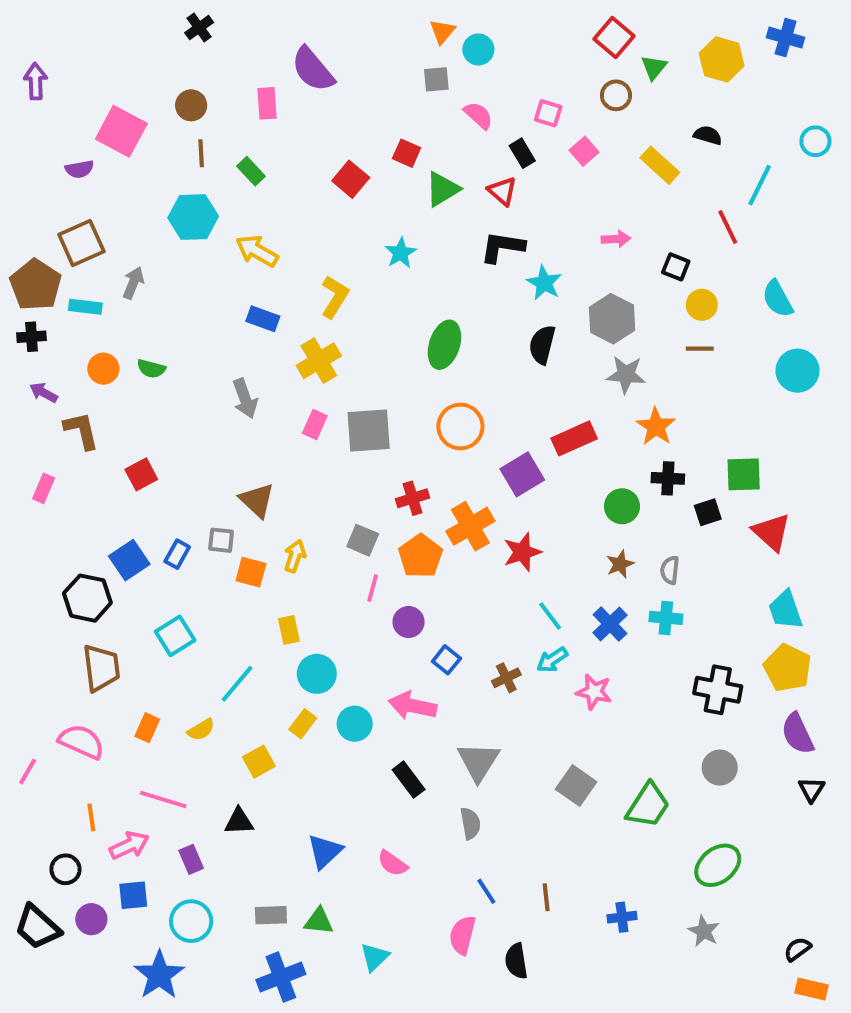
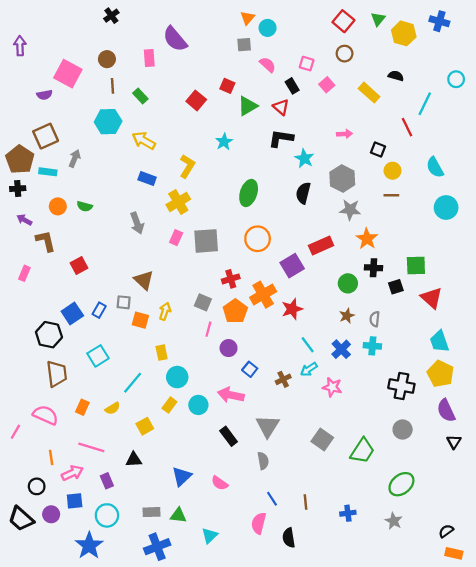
green triangle: (654, 67) -> (378, 19), moved

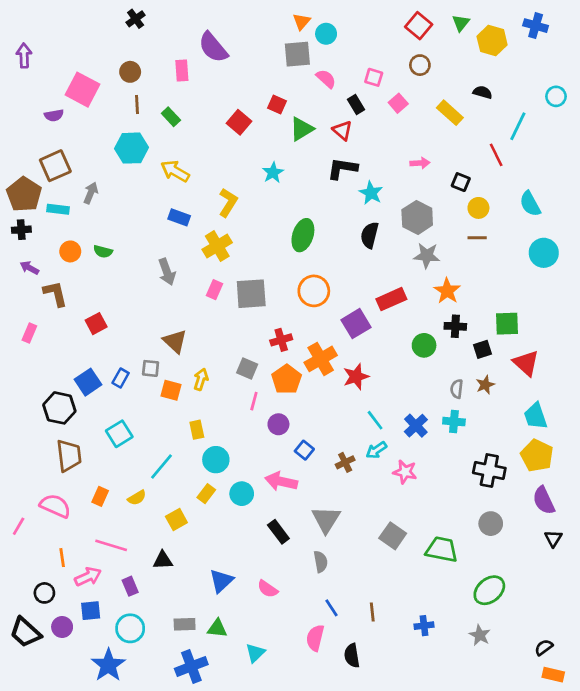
gray square: (244, 45) -> (297, 54), size x1.5
brown star: (347, 316) -> (485, 385), moved
green trapezoid: (362, 451) -> (442, 549), turned -112

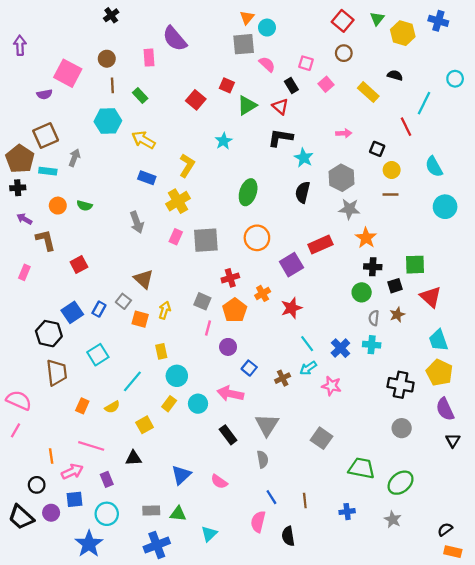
green circle: (424, 345) -> (362, 292), moved
orange cross: (321, 359) -> (263, 293), size x0.6
gray square: (151, 368) -> (123, 301), turned 32
pink semicircle: (55, 506) -> (19, 400), moved
green trapezoid: (442, 549) -> (362, 468), moved

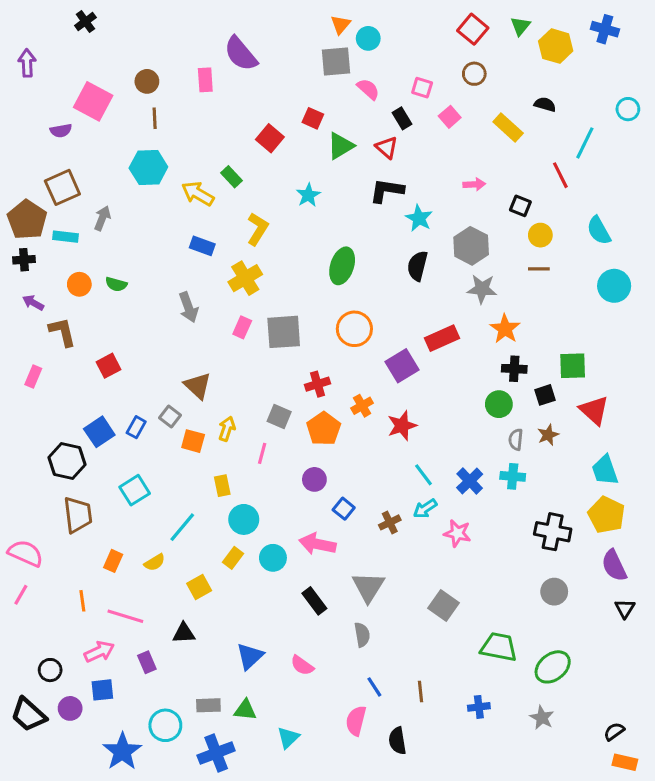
black cross: (111, 15) -> (85, 21), moved
green rectangle: (140, 95) -> (231, 177), moved
pink line: (208, 328) -> (262, 453), moved
orange line: (51, 456) -> (82, 601), moved
cyan circle: (107, 514) -> (165, 725), moved

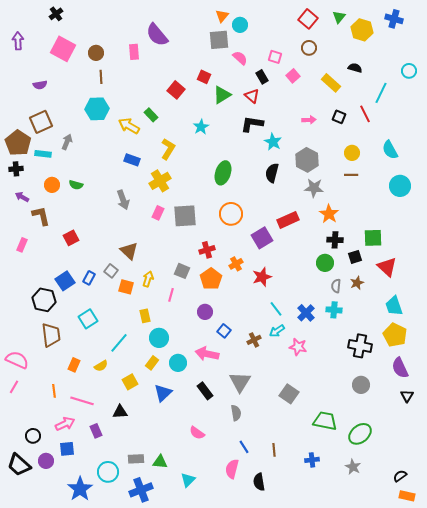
pink square: (93, 101) -> (63, 49), moved
black square: (520, 206) -> (339, 117), moved
blue triangle: (250, 656) -> (163, 393), moved

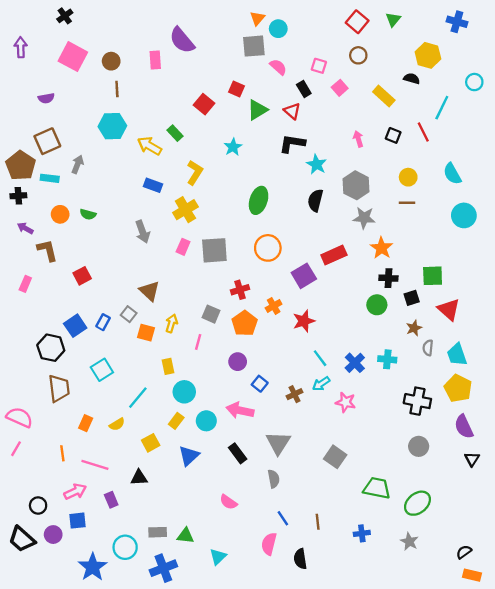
yellow hexagon: (362, 30) -> (428, 55), moved
pink arrow: (309, 120) -> (358, 139), turned -104
gray semicircle: (336, 286) -> (428, 348), moved

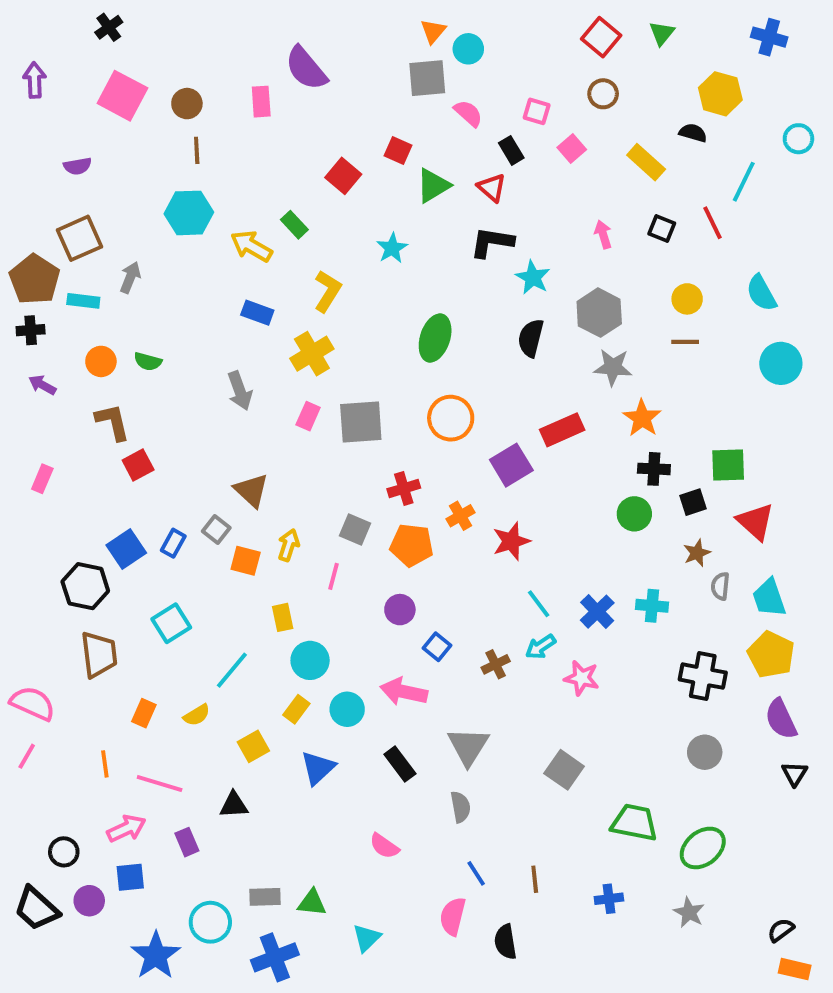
brown L-shape: (47, 250) -> (113, 422), moved
orange pentagon: (245, 323) -> (412, 545), turned -30

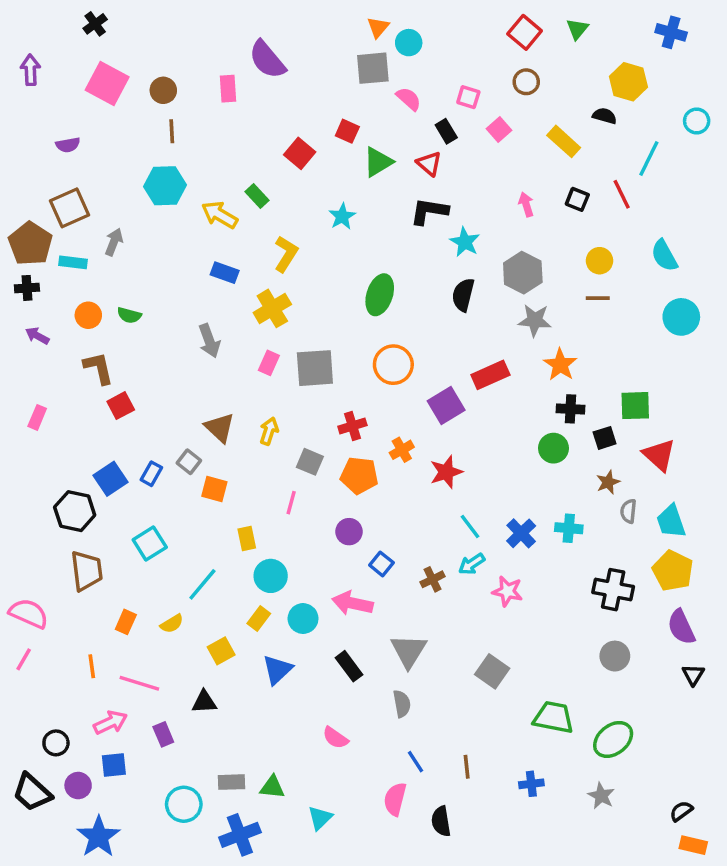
yellow arrow: (289, 545) -> (269, 431), moved
blue star: (156, 955) -> (99, 837), moved

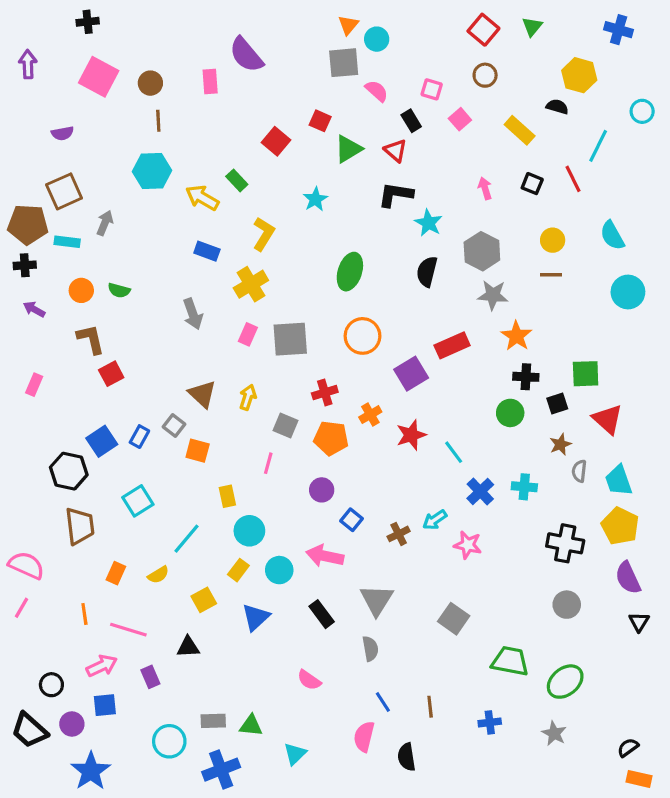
black cross: (95, 24) -> (88, 22), turned 30
brown pentagon: (30, 244) -> (28, 224), turned -30
cyan line: (470, 527) -> (454, 452), moved

